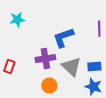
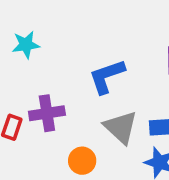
purple cross: (45, 59) -> (47, 113), moved

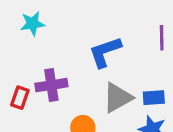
gray triangle: (121, 127) -> (118, 98), turned 48

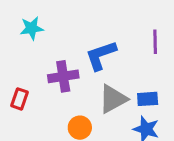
purple cross: (51, 85) -> (63, 76), moved

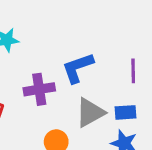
purple line: (155, 42) -> (133, 71), moved

